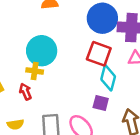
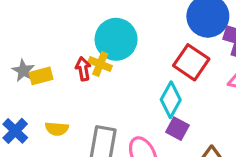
cyan diamond: (108, 78) -> (171, 100), moved
red arrow: (25, 92) -> (83, 69), moved

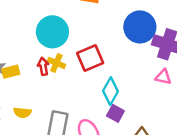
cyan circle: (116, 39) -> (52, 32), moved
red square: (191, 62) -> (90, 58), moved, turned 32

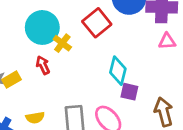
red square: (90, 58) -> (97, 23), moved
yellow cross: (56, 63) -> (62, 43), moved, turned 30

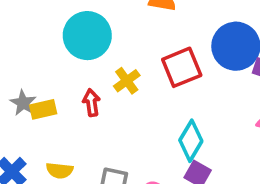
cyan circle: (42, 27) -> (87, 36), moved

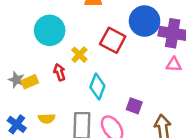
red square: (182, 67) -> (113, 40), turned -30
cyan diamond: (191, 141) -> (97, 87), moved

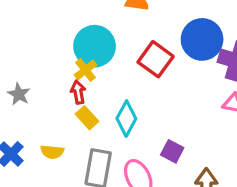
cyan circle: (50, 30) -> (95, 46), moved
yellow cross: (79, 55) -> (85, 70), moved
yellow rectangle: (30, 82) -> (87, 118), moved, turned 63

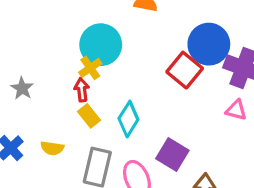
red square: (156, 59) -> (185, 70), moved
purple square: (172, 151) -> (172, 154), size x1.4

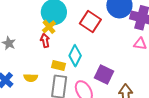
red square: (185, 70) -> (90, 21), moved
yellow rectangle: (89, 116) -> (58, 65), moved, turned -32

